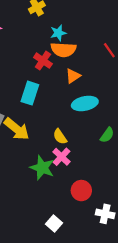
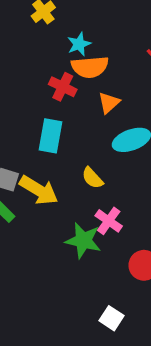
yellow semicircle: (60, 137) -> (92, 178), moved

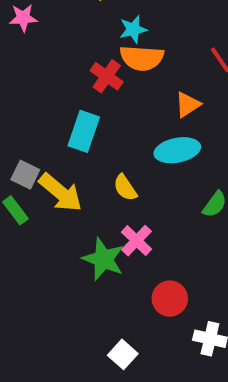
orange triangle: (109, 103) -> (188, 104), moved

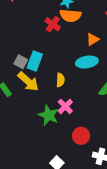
cyan rectangle: (84, 131) -> (35, 61), moved
gray square: (25, 175) -> (21, 62), moved
yellow semicircle: (125, 188) -> (60, 80), turned -144

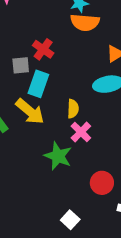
red cross: (53, 24) -> (43, 49), moved
gray square: (21, 62) -> (21, 65), moved, turned -32
pink cross: (65, 106) -> (81, 132), moved

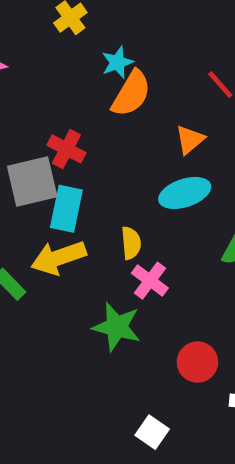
orange semicircle: (85, 22) -> (131, 94), turned -56
gray square: (21, 65) -> (32, 181), size x1.6
yellow arrow: (30, 111) -> (59, 258), turned 128

